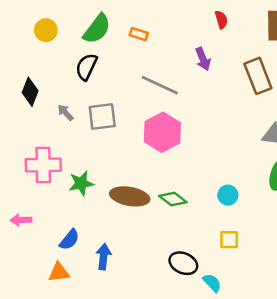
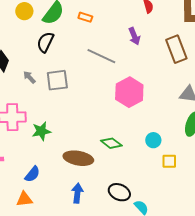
yellow circle: (46, 30) -> (24, 11), moved
pink hexagon: (162, 132) -> (129, 92), moved
brown ellipse: (130, 196) -> (78, 158), moved
yellow square: (229, 240) -> (169, 161), moved
blue arrow: (103, 257) -> (77, 193), moved

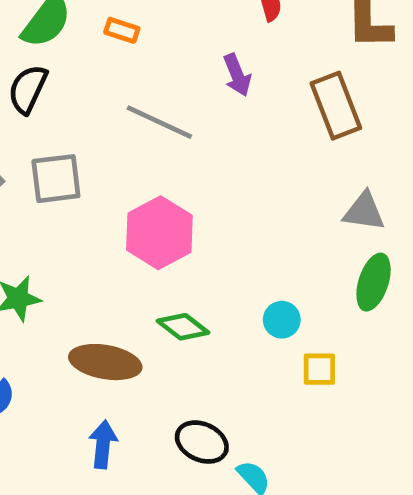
pink hexagon: (129, 92) -> (159, 233), moved

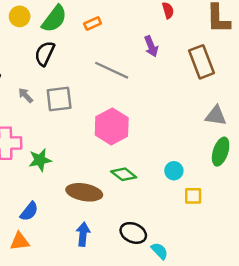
orange rectangle: (122, 30) -> (93, 24), turned -42

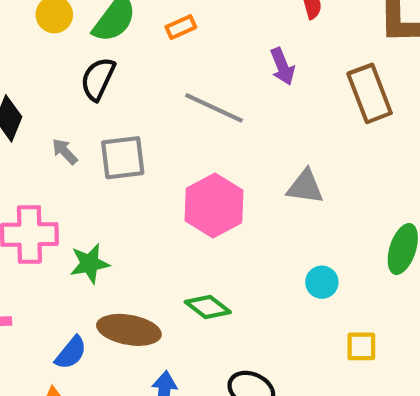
gray triangle: (216, 116) -> (305, 187), moved
green diamond: (124, 174) -> (208, 307), moved
brown ellipse: (84, 192) -> (129, 330), moved
yellow square: (193, 196) -> (361, 346), moved

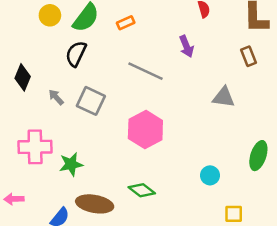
brown rectangle: (370, 93) -> (248, 56), moved, size x0.6
gray square: (123, 158) -> (91, 101), turned 32
gray triangle: (305, 187) -> (224, 97), moved

